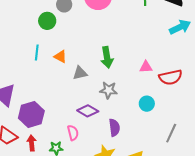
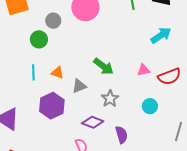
cyan arrow: (180, 27) -> (161, 35), moved
green arrow: (107, 57) -> (104, 66), turned -35
gray star: (109, 90) -> (110, 99), turned -30
purple hexagon: (31, 115) -> (52, 106), moved

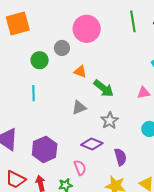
gray circle: (53, 21) -> (62, 48), moved
orange triangle: (57, 73) -> (80, 72), moved
purple hexagon: (52, 106) -> (45, 149), moved

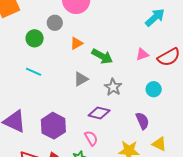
orange triangle: (80, 72) -> (76, 43), turned -40
cyan line: (33, 93) -> (34, 72), turned -56
purple semicircle: (120, 157) -> (142, 121), moved

